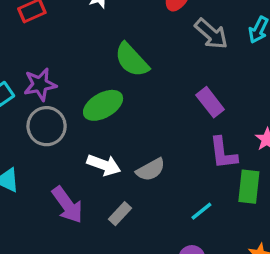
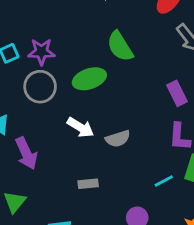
purple arrow: (67, 205) -> (26, 153), moved
cyan line: (201, 211) -> (164, 181), moved
gray rectangle: (120, 214) -> (88, 184), moved, turned 30

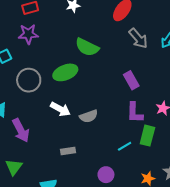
green semicircle: (120, 46) -> (87, 47), turned -30
purple star: (41, 52) -> (28, 34), moved

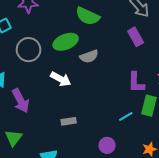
purple rectangle: (131, 80) -> (136, 37), moved
gray semicircle: (89, 116) -> (89, 56), moved

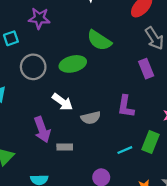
gray semicircle: (89, 56) -> (91, 118), moved
purple L-shape: (136, 82) -> (126, 106), moved
purple arrow: (21, 101) -> (42, 130), moved

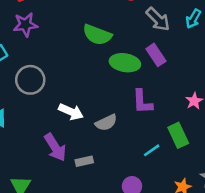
green ellipse: (73, 64) -> (125, 63), moved, turned 35
green rectangle: (150, 142) -> (178, 135), turned -35

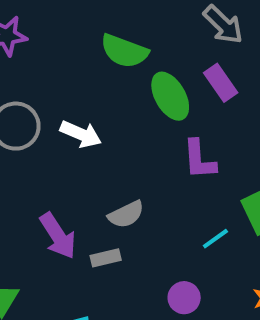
green ellipse: (125, 63) -> (170, 96), turned 52
white arrow: (71, 112) -> (81, 134), moved
gray semicircle: (106, 123) -> (126, 214), moved

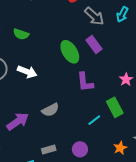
green semicircle: (124, 51) -> (21, 34), moved, size x0.7
purple arrow: (58, 236) -> (18, 121), turned -90
gray rectangle: (106, 258) -> (49, 150), moved

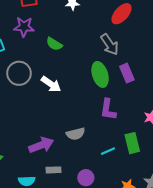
gray arrow: (94, 16) -> (110, 45), moved
gray semicircle: (50, 110) -> (76, 134), moved
purple arrow: (18, 121) -> (41, 145), moved

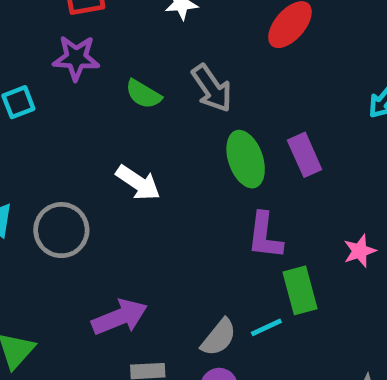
gray arrow: (110, 45) -> (212, 88), moved
gray circle: (19, 73) -> (61, 230), moved
gray semicircle: (76, 134) -> (219, 337), moved, turned -36
green rectangle: (132, 143) -> (300, 290), moved

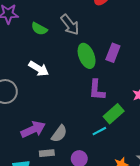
purple rectangle: (305, 155) -> (113, 53), turned 48
green rectangle: (300, 290) -> (114, 114), turned 66
gray semicircle: (219, 337) -> (59, 134), moved

